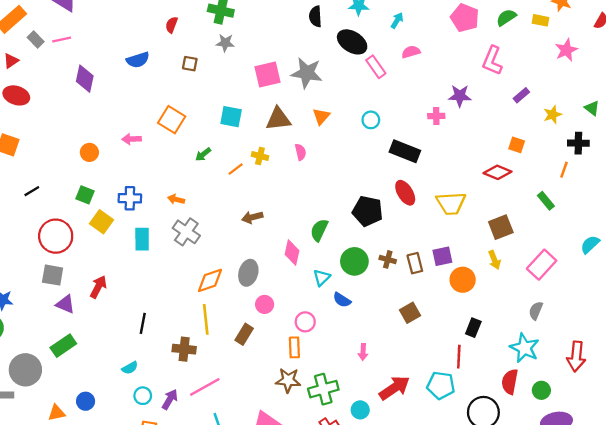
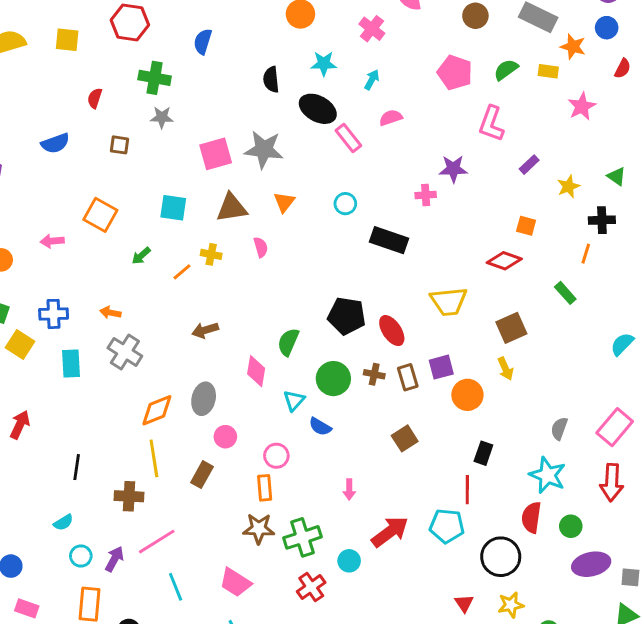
red ellipse: (405, 193) -> (392, 331), moved
pink rectangle: (542, 265) -> (615, 427), moved

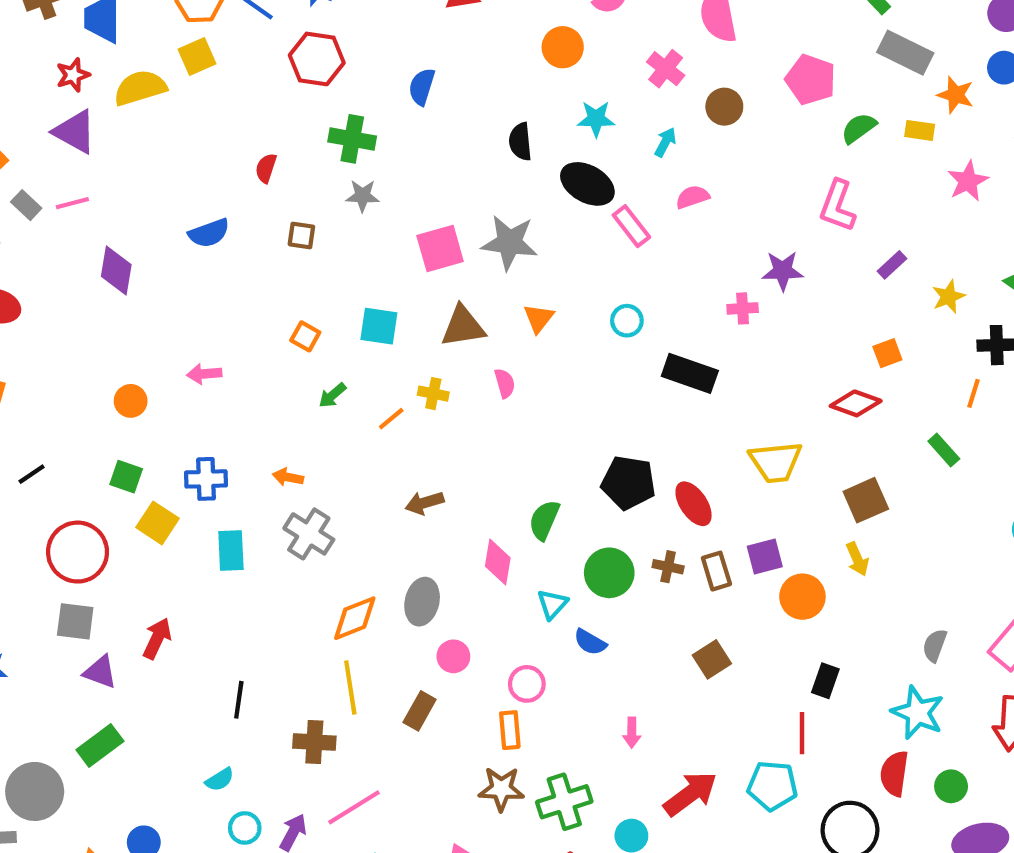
brown circle: (475, 16) -> (724, 107), moved
yellow square: (67, 40) -> (197, 56), moved, turned -30
pink pentagon: (455, 73) -> (811, 80), moved
orange square: (100, 215) -> (305, 336), moved, size x0.6
orange square: (526, 226) -> (887, 353), turned -36

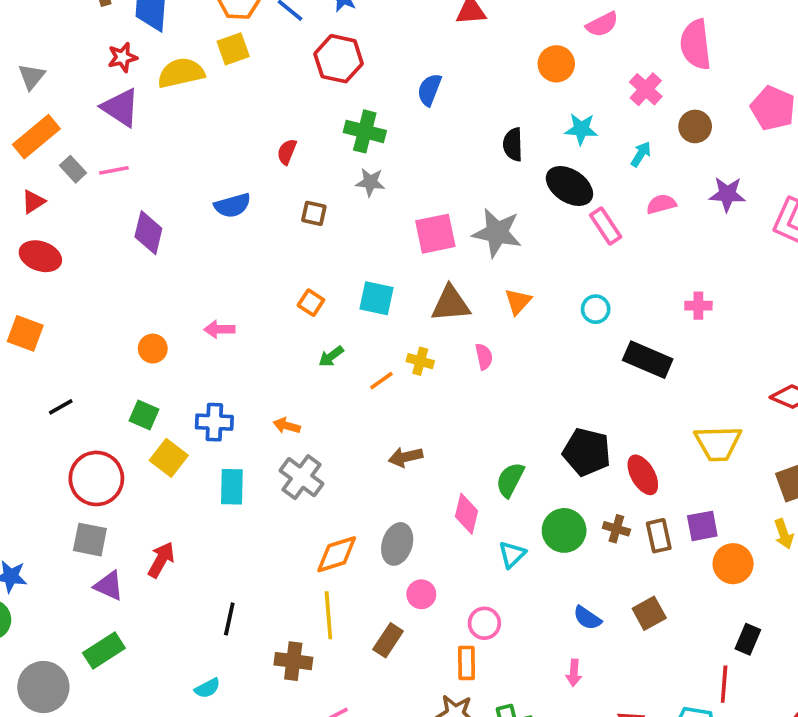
purple star: (783, 271) -> (727, 194), moved
blue semicircle: (590, 642) -> (587, 618), moved

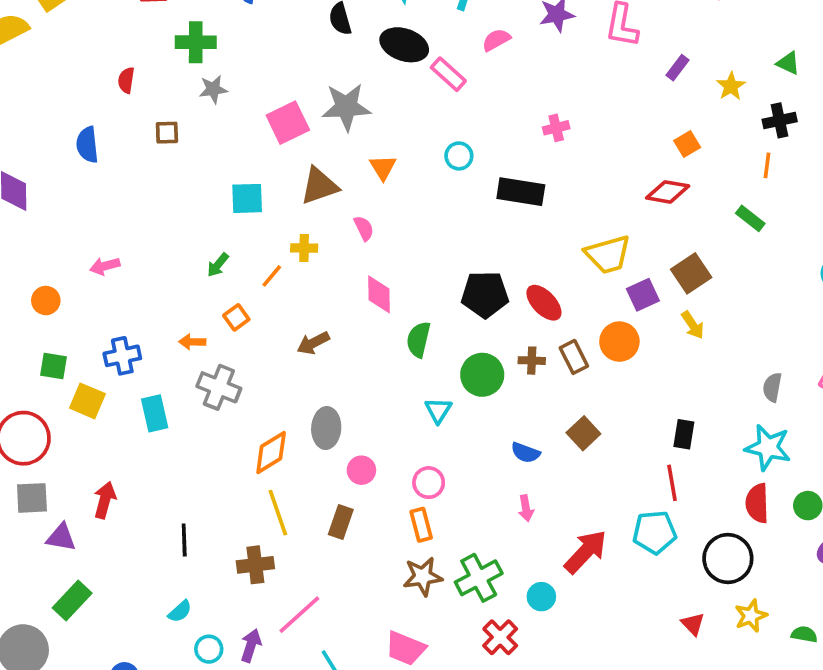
blue semicircle: (232, 205) -> (87, 145), turned 114
orange square: (311, 303) -> (236, 317), moved, turned 35
pink diamond: (467, 514) -> (379, 294), moved
purple square: (702, 526) -> (643, 295), moved
orange circle: (733, 564) -> (619, 342), moved

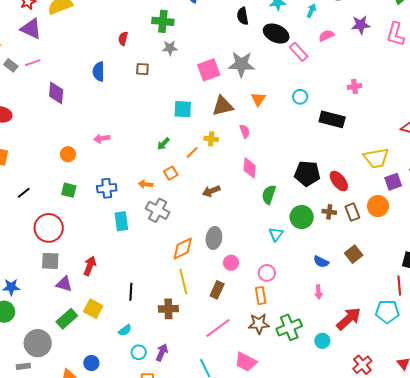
yellow square: (87, 401) -> (93, 309), moved
pink line: (299, 615) -> (218, 328), moved
red cross: (500, 637) -> (362, 365), moved

